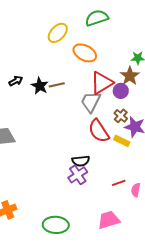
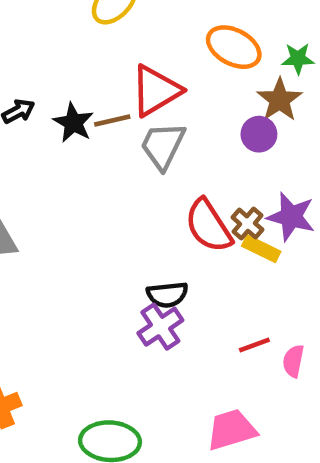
orange ellipse: (85, 53) -> (234, 47), moved
red triangle: (102, 83) -> (156, 91), moved
gray trapezoid: (91, 102) -> (163, 146), moved
brown cross: (121, 116) -> (247, 224), moved

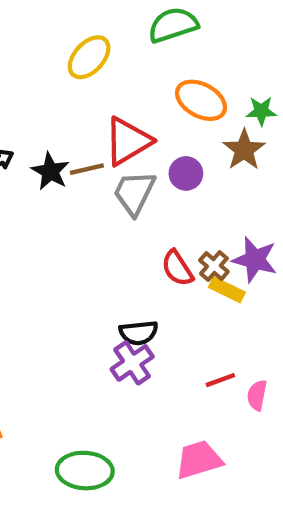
purple circle: (259, 134) -> (186, 173), moved
red semicircle: (209, 226) -> (177, 268), size x0.7

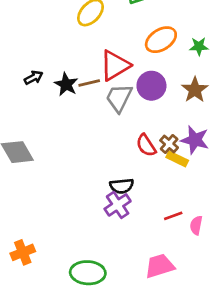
orange ellipse: (201, 100) -> (161, 40), turned -60
brown star: (244, 150) -> (195, 90), moved
purple circle: (186, 173) -> (151, 86), size x1.4

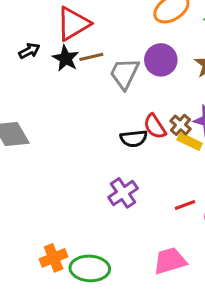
red triangle: (115, 65) -> (73, 24), moved
black semicircle: (122, 186) -> (134, 138), moved
orange cross: (23, 252) -> (54, 258), moved

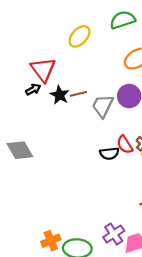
red triangle: (73, 24) -> (43, 70), moved, turned -36
purple cross: (123, 193) -> (114, 234), moved

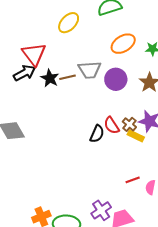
black arrow: (33, 89) -> (25, 73), size x1.5
gray trapezoid: (103, 106) -> (90, 70), moved, turned -120
black semicircle: (109, 153) -> (97, 134), turned -60

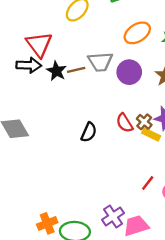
black arrow: (25, 73) -> (29, 65), turned 30
black semicircle: (97, 134) -> (89, 132), moved
red line: (133, 180) -> (148, 183), turned -32

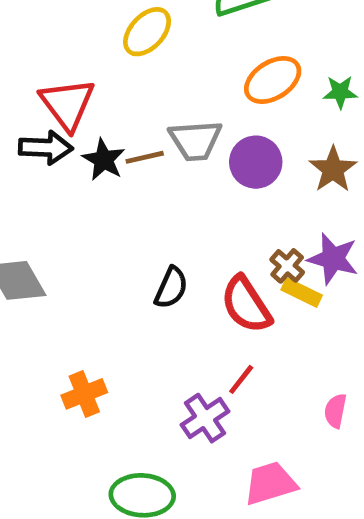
red semicircle: (125, 123) -> (246, 305), moved, size x1.4
red line: (148, 183) -> (241, 379), moved
purple cross: (113, 216) -> (205, 418), moved
orange cross: (47, 223) -> (84, 394), moved

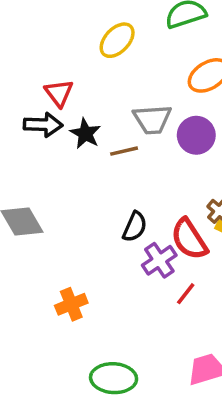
red triangle: (67, 104) -> (59, 93), size x0.7
brown line: (145, 157) -> (124, 151), moved
purple cross: (205, 418) -> (159, 260), moved

